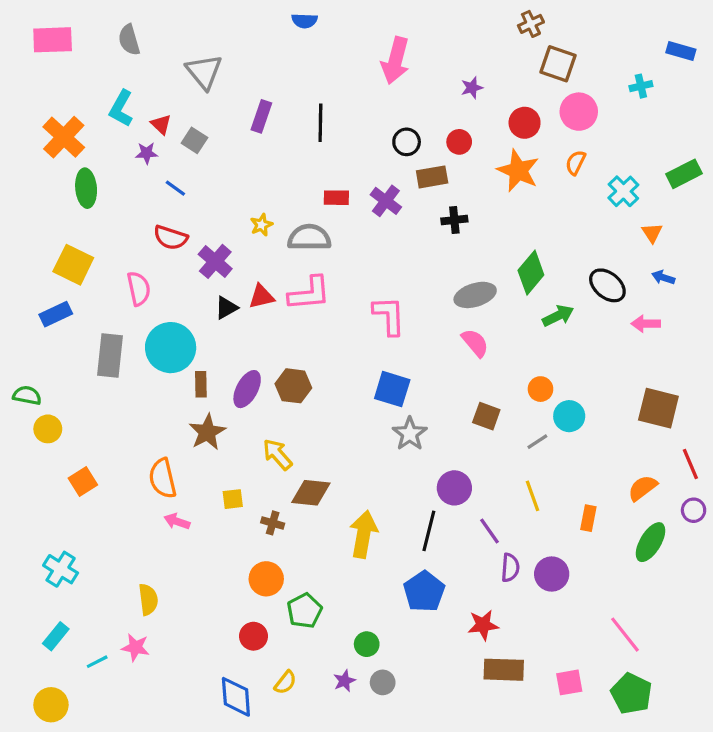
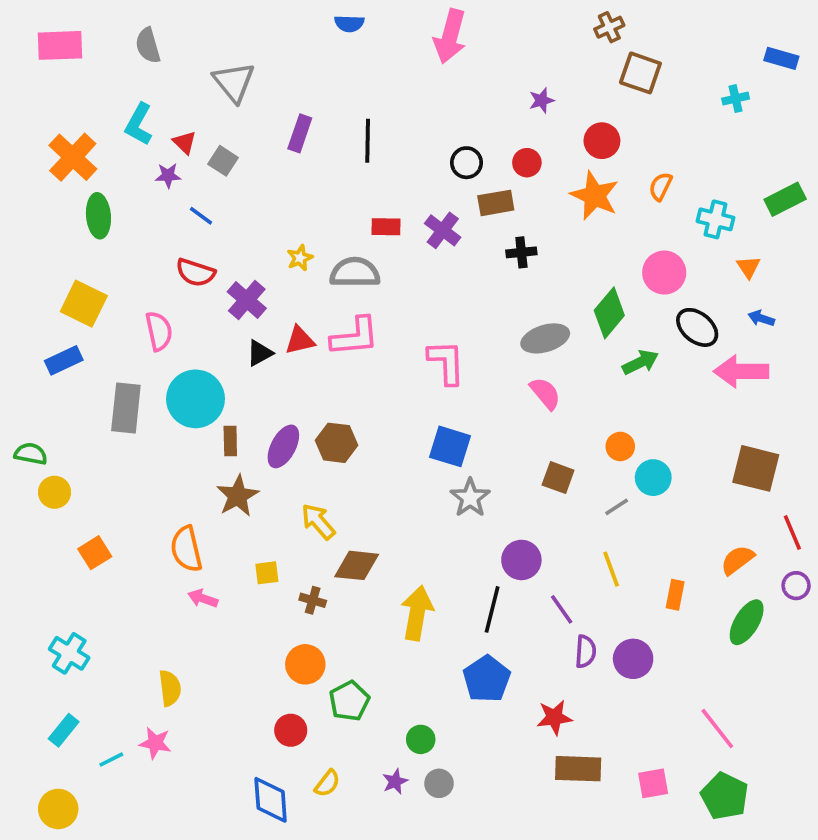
pink arrow: (395, 61) -> (450, 36), moved
pink circle: (579, 112) -> (664, 273), moved
cyan cross: (623, 191) -> (715, 219), turned -32
pink arrow: (646, 324) -> (741, 371), size x1.6

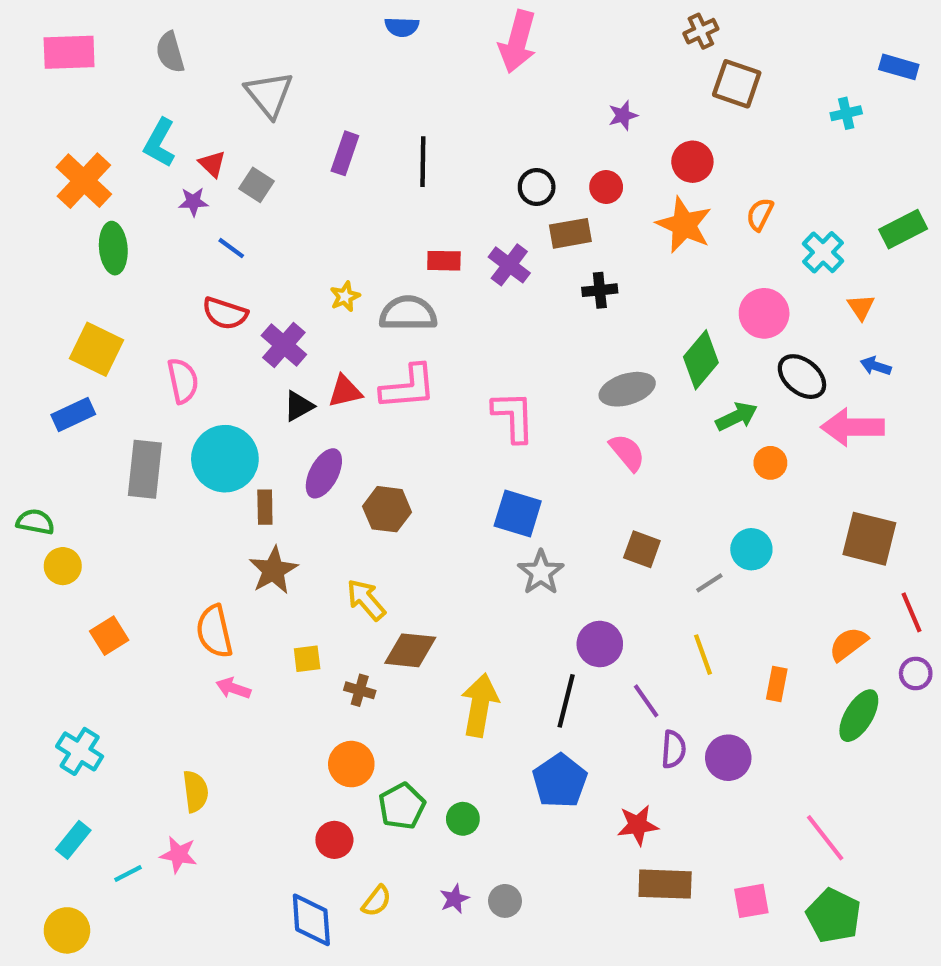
cyan cross: (715, 219) -> (823, 252), turned 30
purple ellipse: (283, 446) -> (324, 473), moved
orange circle: (620, 446) -> (770, 463), moved
green circle: (421, 739) -> (463, 819), moved

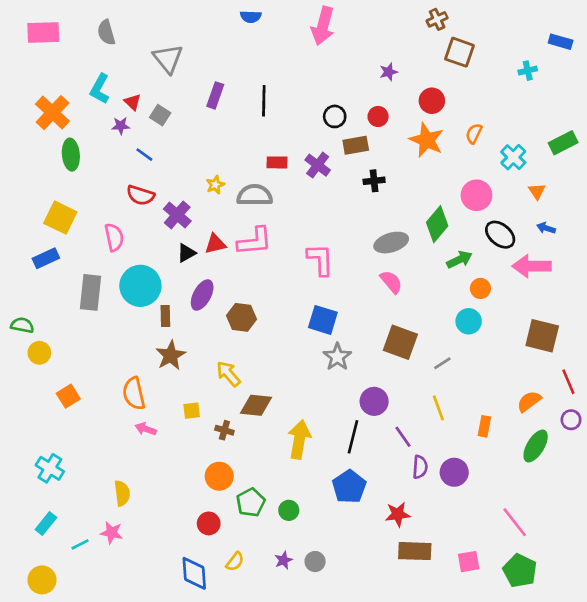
brown square: (642, 549) -> (400, 342), size x1.5
cyan circle: (751, 549) -> (469, 321), moved

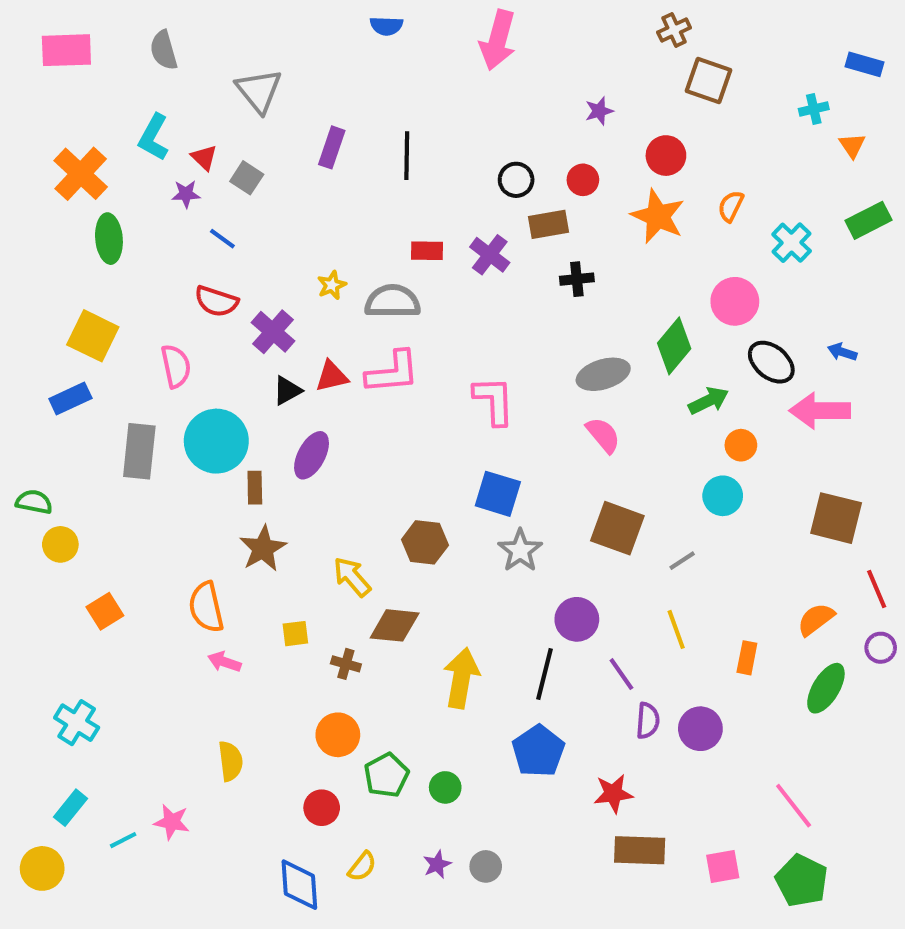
orange triangle: (537, 191) -> (852, 145), moved
brown hexagon: (241, 317) -> (425, 542), moved
yellow semicircle: (122, 493) -> (230, 761), moved
yellow circle: (42, 580) -> (42, 868), moved

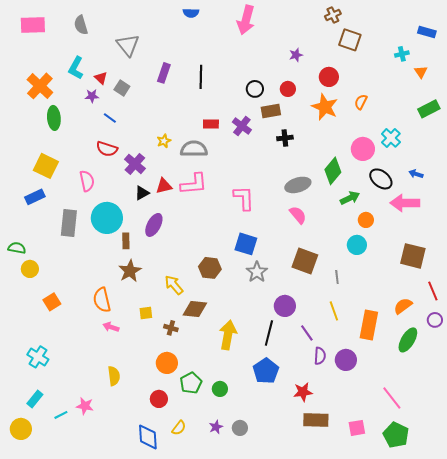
cyan cross: (792, 243) -> (391, 138), moved
gray line: (682, 561) -> (337, 277), turned -64
orange rectangle: (747, 658) -> (369, 325), size x1.8

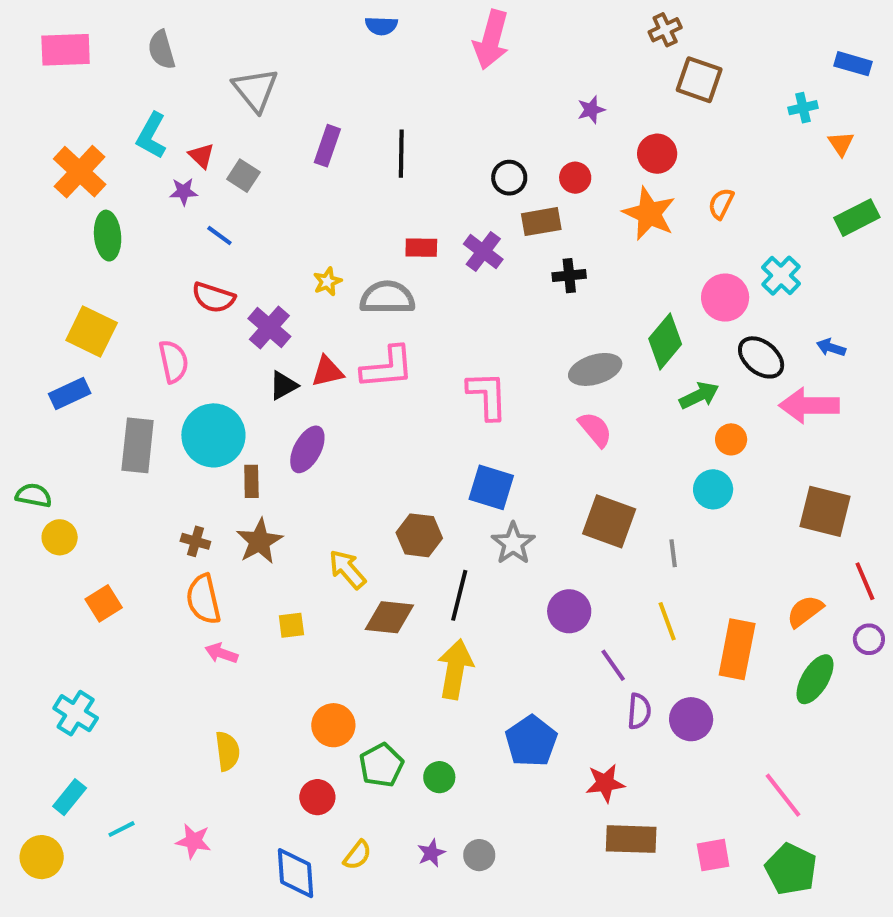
brown cross: (171, 328) -> (195, 541), moved
black line: (269, 333) -> (459, 595), moved
pink star: (85, 406) -> (193, 841), moved

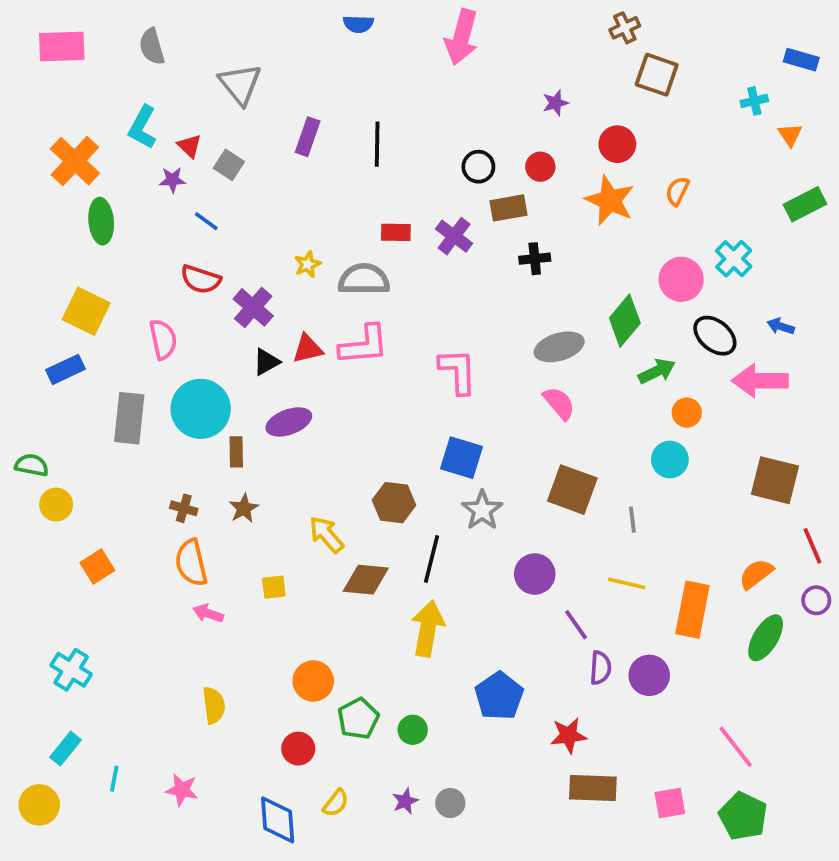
purple ellipse: (307, 449) -> (289, 422), turned 42
brown star: (259, 541) -> (244, 508), size x0.7
yellow line: (667, 621) -> (627, 583), turned -57
cyan line: (122, 829) -> (114, 779), turned -52

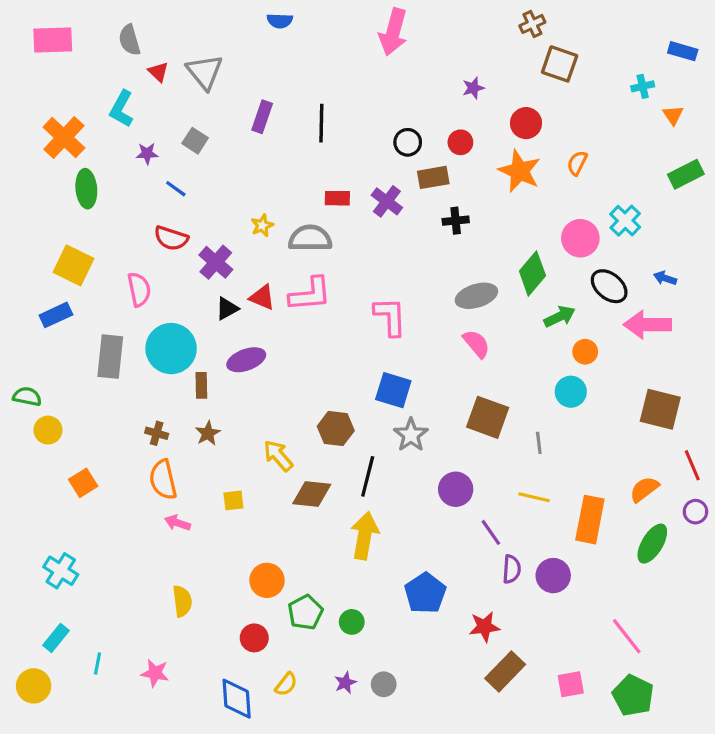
blue semicircle: (358, 24) -> (280, 21), moved
red triangle: (189, 146) -> (158, 72), moved
red triangle: (308, 349) -> (262, 297), turned 36
brown rectangle: (593, 788) -> (505, 671), turned -48

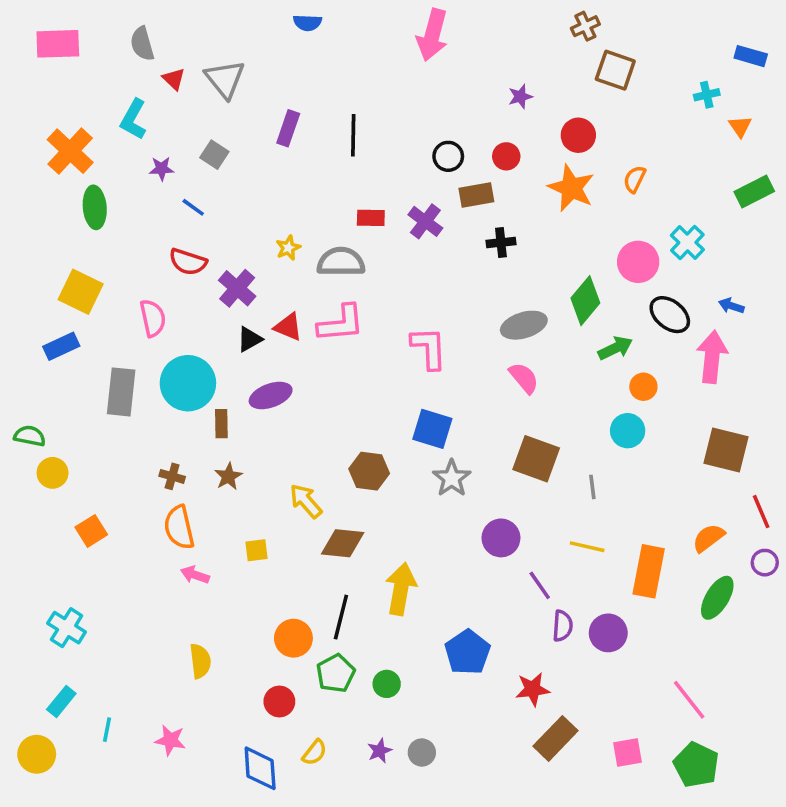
pink arrow: (648, 325) -> (712, 357), turned 96
black line: (368, 476) -> (341, 617), moved

